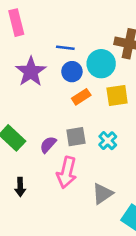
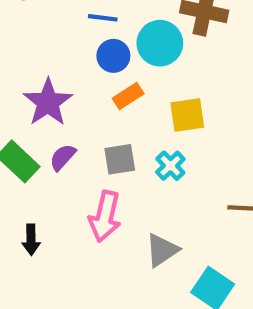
purple star: (31, 72) -> (48, 102), moved
yellow square: (117, 96) -> (187, 115), moved
purple semicircle: (48, 145) -> (63, 157), moved

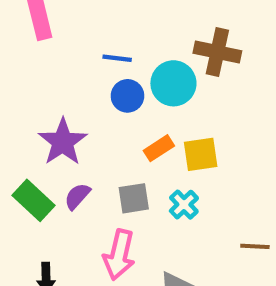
orange rectangle: (128, 96) -> (159, 148), moved

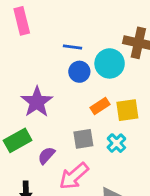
purple semicircle: (77, 196) -> (46, 155), moved
green rectangle: (33, 200) -> (18, 140), turned -72
pink arrow: (119, 255) -> (74, 176), turned 36

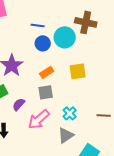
orange rectangle: (100, 106) -> (47, 72), moved
cyan cross: (116, 143) -> (70, 113), moved

